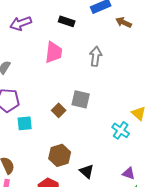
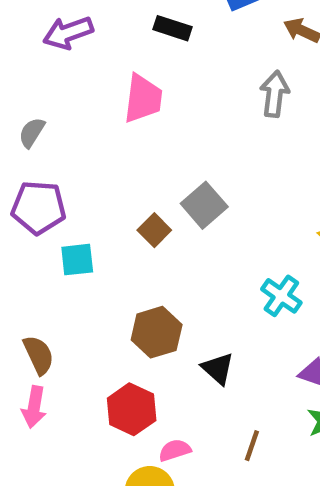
gray arrow: (96, 56) -> (275, 94), moved
gray square: (81, 99) -> (204, 205), turned 36
cyan cross: (121, 130) -> (281, 296), moved

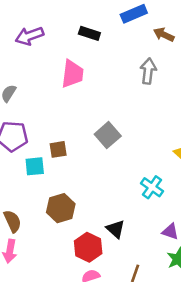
brown square: (154, 230) -> (58, 149), moved, turned 36
brown hexagon: (157, 332) -> (61, 208), moved
red hexagon: (132, 409) -> (88, 247), moved

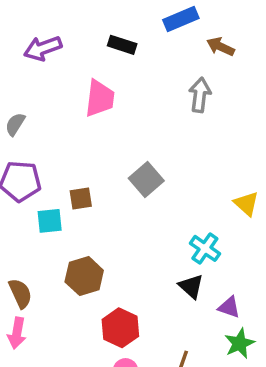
black triangle: (116, 229) -> (191, 286), moved

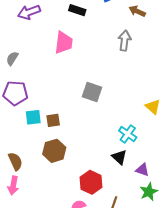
gray square: (146, 179) -> (92, 92), turned -30
brown square: (81, 198) -> (53, 120), moved
red hexagon: (120, 328) -> (91, 182), moved

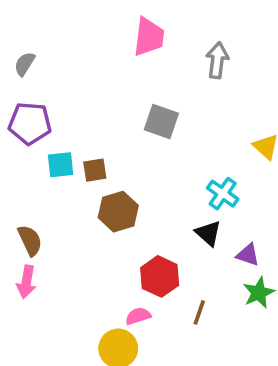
gray arrow: (125, 41) -> (217, 60), moved
pink trapezoid: (64, 43) -> (149, 37), moved
brown hexagon: (54, 151) -> (118, 212), moved

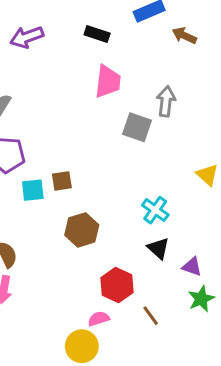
gray square: (161, 122) -> (137, 127), moved
brown square: (95, 170) -> (62, 181), moved
cyan cross: (223, 194) -> (155, 210), moved
brown line: (199, 312) -> (151, 316), turned -55

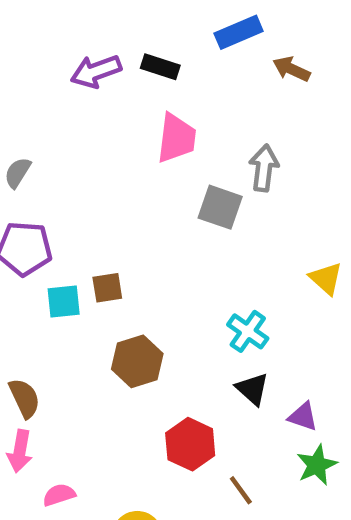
purple arrow: (27, 37) -> (96, 71), moved
pink semicircle: (99, 319) -> (59, 495), moved

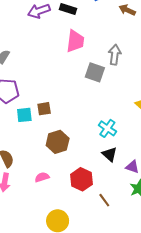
pink semicircle: (59, 495) -> (42, 177), moved

